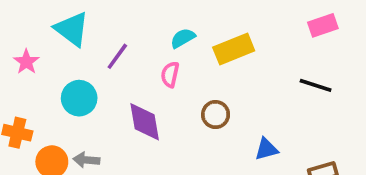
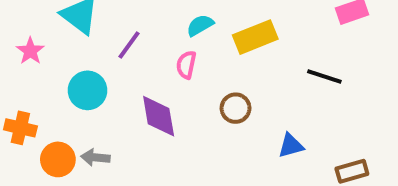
black line: (316, 85) -> (324, 77), moved

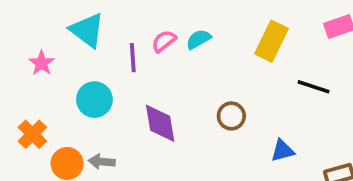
yellow rectangle: (255, 37) -> (271, 41), moved, turned -42
purple line: (129, 45) -> (133, 58), turned -40
pink semicircle: (186, 65) -> (164, 41), moved, turned 40
orange cross: (20, 128) -> (32, 134), turned 32

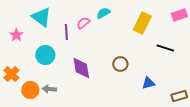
cyan semicircle: (198, 39) -> (103, 13), moved

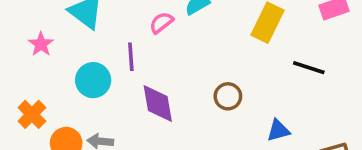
purple line: (66, 32) -> (131, 57), moved

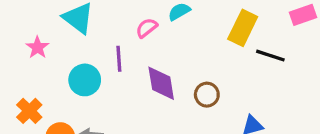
black line: (309, 68) -> (270, 56), moved
purple diamond: (158, 104) -> (161, 83), moved

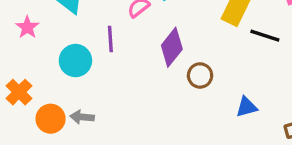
purple diamond: (161, 83) -> (172, 47), moved, turned 48

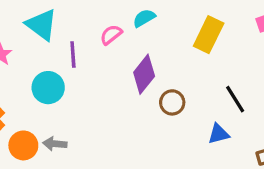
black line: (265, 36) -> (235, 99), moved, turned 40
purple line: (110, 39) -> (73, 54), moved

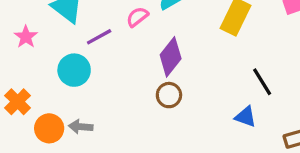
purple line: (73, 54) -> (99, 37), turned 65
brown circle: (172, 102) -> (169, 95), moved
blue triangle: (219, 134) -> (246, 117), turned 35

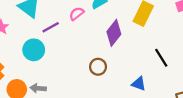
purple diamond: (171, 57) -> (114, 33), moved
blue triangle: (246, 117) -> (139, 84), moved

